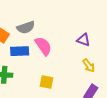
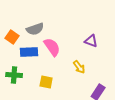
yellow arrow: (89, 66) -> (79, 67), moved
yellow square: (46, 82) -> (46, 82), moved

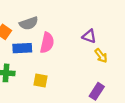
pink semicircle: (52, 47) -> (47, 43), turned 48
yellow arrow: (79, 67) -> (101, 56), moved

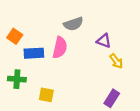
gray semicircle: (29, 23) -> (73, 24), moved
yellow square: (41, 81) -> (46, 95), moved

